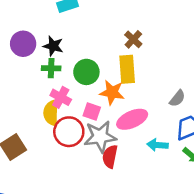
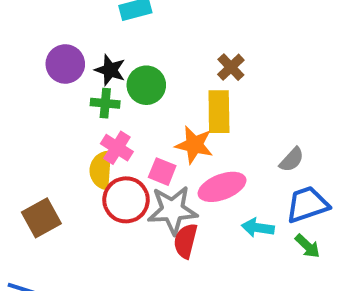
green circle: (86, 72) -> (146, 85), moved

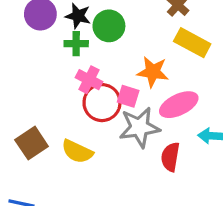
yellow rectangle: (219, 112) -> (192, 43), moved, turned -56
yellow semicircle: (101, 170) -> (77, 151), moved, turned -64
red circle: (126, 200) -> (102, 103), moved
red semicircle: (185, 241) -> (170, 157), moved

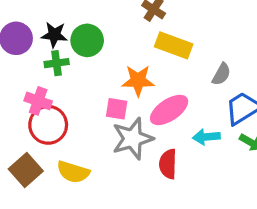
pink cross: (89, 80) -> (38, 101), moved
red circle: (102, 103) -> (48, 125), moved

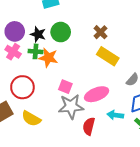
green circle: (87, 40) -> (61, 32), moved
orange star: (138, 81) -> (48, 58), moved
pink cross: (38, 101) -> (13, 52), moved

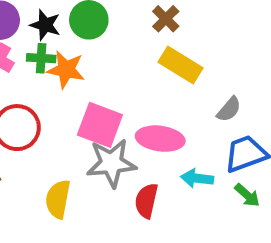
pink square: (65, 87) -> (100, 125), size x1.6
pink ellipse: (97, 94) -> (160, 139), turned 30
yellow semicircle: (31, 119) -> (58, 199), moved, turned 72

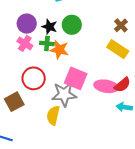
brown cross: (166, 19) -> (121, 25), moved
gray star: (111, 163) -> (64, 94), moved
red semicircle: (146, 201) -> (122, 85), moved, turned -144

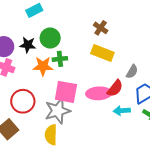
green cross: (47, 44) -> (60, 59), moved

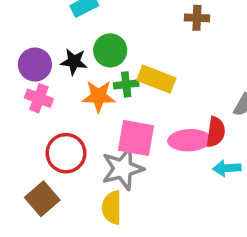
brown cross: (101, 28) -> (197, 18), moved, turned -32
yellow rectangle: (102, 53) -> (156, 79), moved
red semicircle: (115, 88) -> (216, 132), turned -30

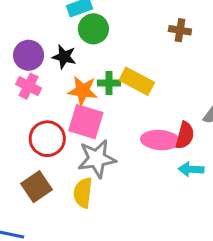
green circle: (110, 50) -> (93, 29), moved
pink square: (136, 138) -> (86, 122), moved
brown square: (42, 199) -> (37, 187), moved

